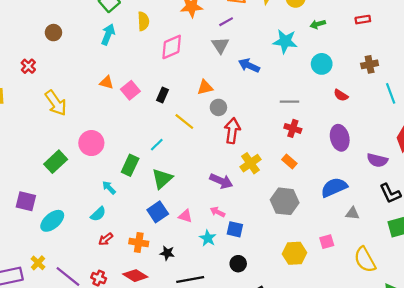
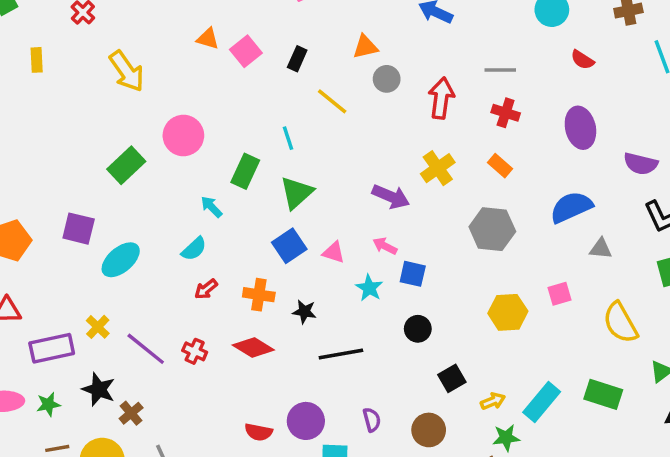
red arrow: (232, 131) -> (441, 98), moved
cyan line: (157, 145) -> (288, 138), turned -64

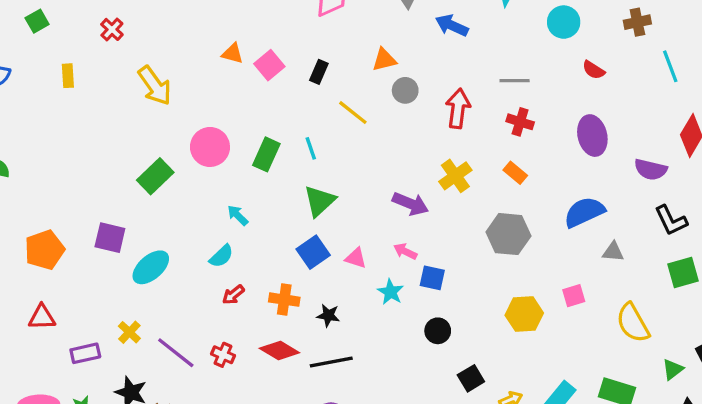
green rectangle: (245, 171) -> (266, 154), moved
purple rectangle: (52, 348) -> (85, 353), size x0.7
black line: (341, 354) -> (331, 362), moved

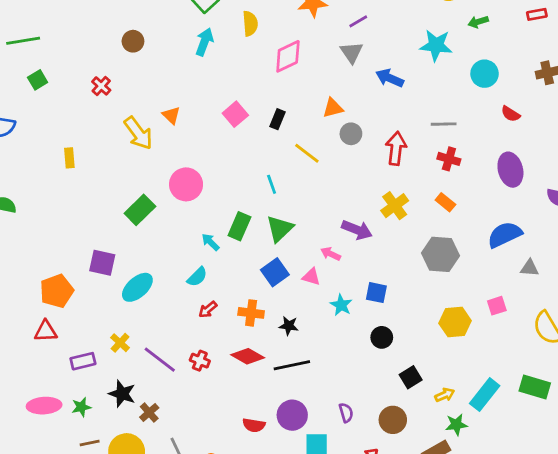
orange triangle: (233, 53) -> (171, 115), moved, turned 30
yellow rectangle: (68, 76) -> (69, 158), moved
green rectangle: (266, 154) -> (239, 226), moved
orange pentagon: (44, 250) -> (57, 291), moved
pink arrow: (405, 251) -> (331, 254), moved

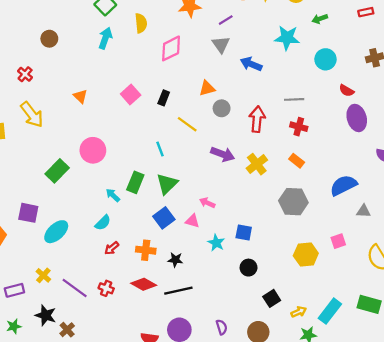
yellow arrow: (138, 133) -> (32, 115), moved
purple ellipse: (510, 170) -> (357, 118), moved
purple arrow: (357, 230) -> (223, 154), moved

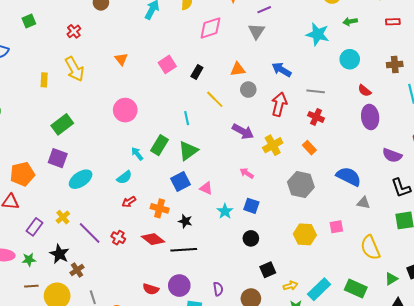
blue arrow: (251, 64) -> (282, 70), moved
green rectangle: (57, 171) -> (62, 124), moved
blue semicircle: (343, 185) -> (349, 177), turned 45
pink arrow: (207, 203) -> (247, 173), moved
purple rectangle: (14, 290) -> (34, 227), turned -48

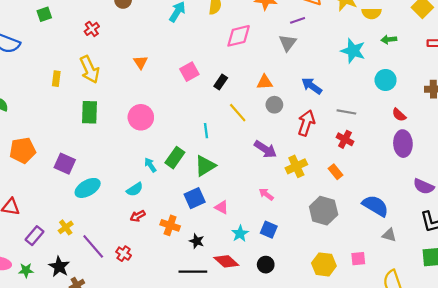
green rectangle: (62, 124) -> (89, 112), moved, turned -55
orange pentagon: (22, 174) -> (23, 150), moved
red diamond: (153, 239) -> (226, 261), moved

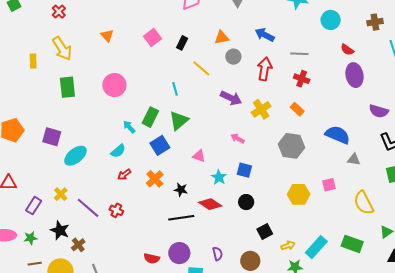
blue square: (195, 198) -> (160, 145), moved
orange cross: (170, 225) -> (155, 179), turned 36

